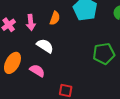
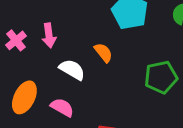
orange semicircle: (55, 18) -> (103, 53), moved, turned -56

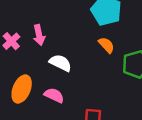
orange semicircle: (103, 53) -> (106, 45), moved

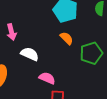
pink semicircle: (54, 95) -> (47, 78), moved

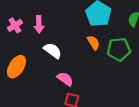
green pentagon: (91, 53) -> (119, 49), moved

